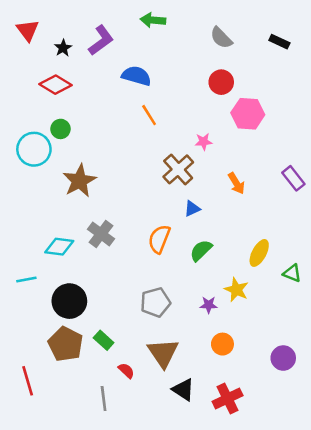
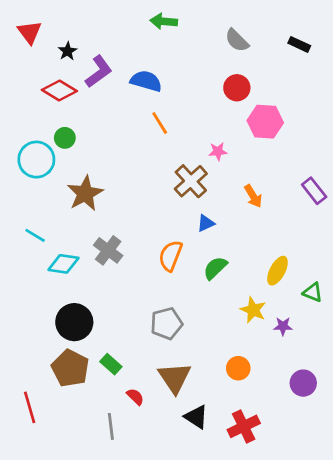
purple L-shape: (101, 40) -> (99, 72), moved
cyan line: (26, 280) -> (35, 235), moved, turned 42
purple star: (209, 305) -> (283, 326), moved

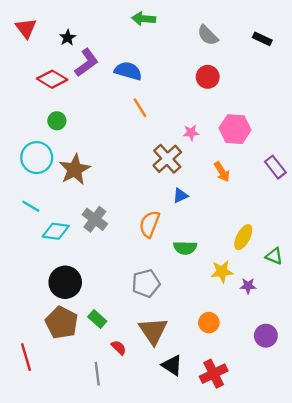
black star: (68, 51) -> (68, 38), moved
pink hexagon: (265, 122) -> (235, 129), moved
cyan circle: (36, 160) -> (37, 158), moved
green semicircle: (215, 268) -> (185, 248), moved, turned -135
yellow star: (253, 310) -> (222, 272), turned -30

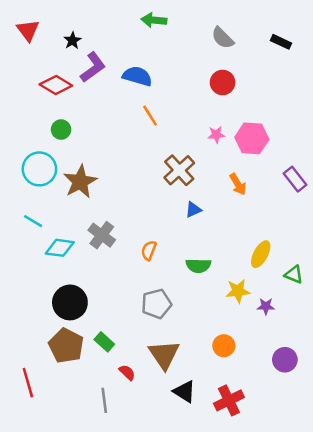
pink star: (191, 133) -> (216, 135), moved
orange semicircle: (149, 224) -> (149, 250), moved, size x0.7

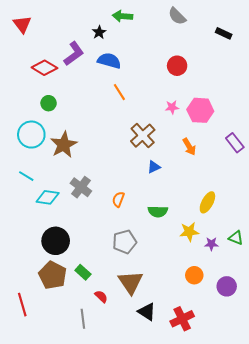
gray semicircle: (223, 38) -> (177, 16), moved
black star: (72, 41) -> (99, 32), moved
green triangle: (294, 274) -> (236, 238), moved
orange circle: (224, 346) -> (194, 275), moved

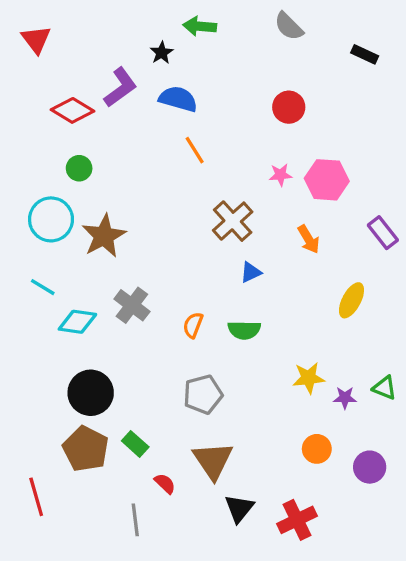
yellow ellipse: (207, 202) -> (351, 300), moved
green semicircle: (158, 211) -> (244, 330), moved
black triangle: (147, 312) -> (239, 508), turned 36

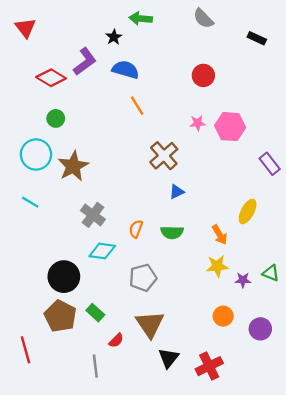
orange arrow: (309, 239) -> (220, 235), moved
cyan diamond: (77, 322) -> (102, 251), moved
red semicircle: (165, 484) -> (116, 340), turned 91

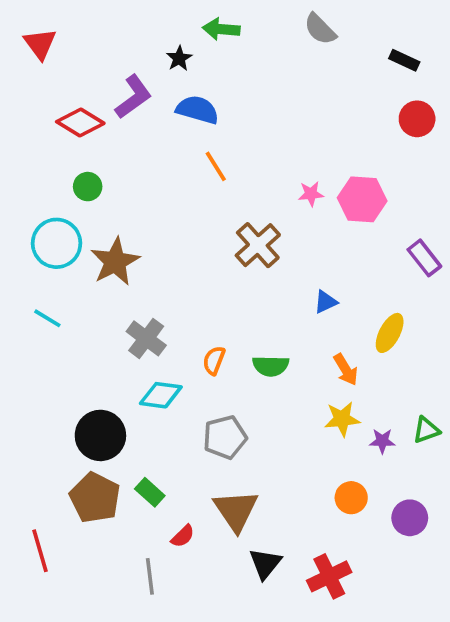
red circle: (203, 75) -> (417, 119), moved
blue triangle: (177, 192) -> (326, 302), moved
green triangle: (271, 273) -> (426, 430), turned -42

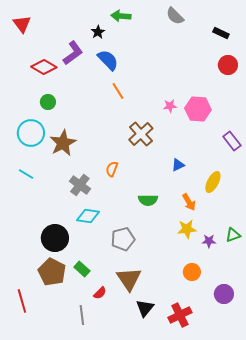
blue semicircle: (197, 110) -> (108, 60), turned 30
orange semicircle: (214, 360) -> (112, 169), moved
purple circle: (410, 518) -> (224, 294), moved

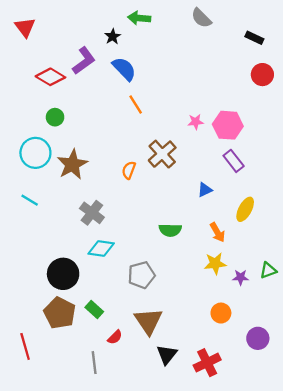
purple rectangle: (232, 141) -> (234, 161), moved
orange semicircle: (112, 169) -> (129, 170), moved

